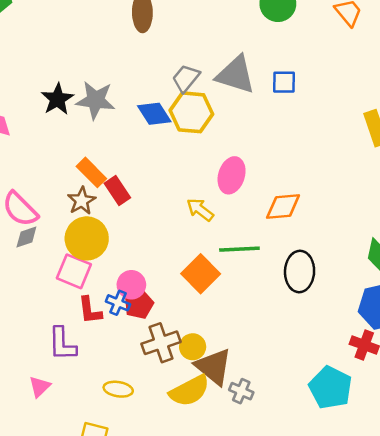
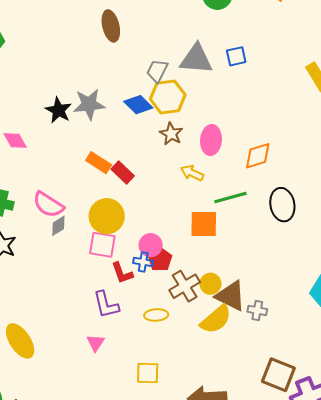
brown star: (82, 201) -> (171, 134), moved
orange square: (201, 274) -> (204, 224), turned -32
yellow ellipse: (118, 389) -> (156, 315), moved

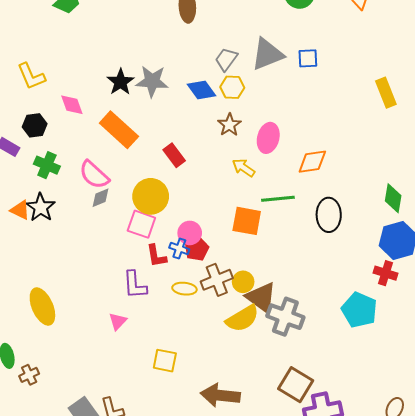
gray triangle: (196, 59) -> (267, 54), turned -36
yellow hexagon: (168, 97) -> (232, 87), size x0.7
orange rectangle: (99, 163) -> (119, 130), moved, size x1.5
gray cross: (257, 310) -> (285, 317), size x1.8
yellow ellipse: (156, 315) -> (184, 289), moved

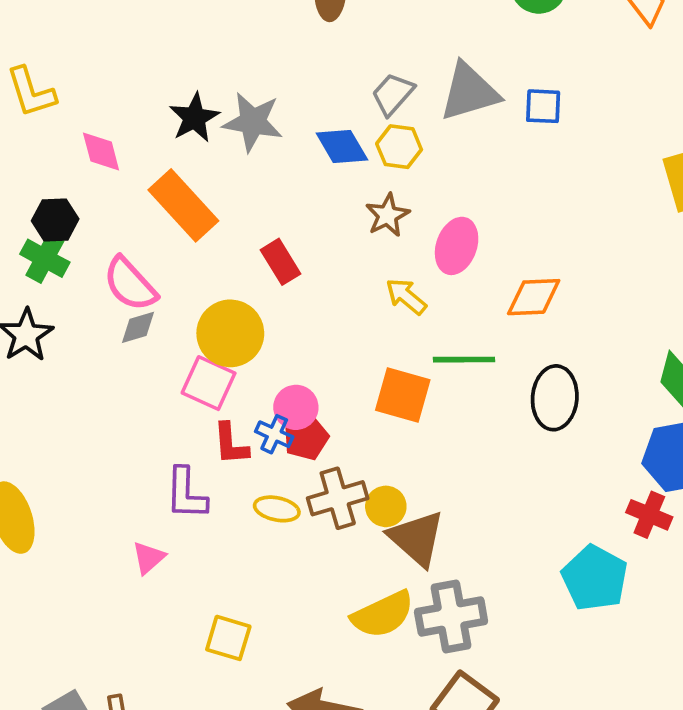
black hexagon: (35, 125) -> (55, 220), moved
gray cross: (285, 317) -> (451, 617), moved, turned -36
yellow semicircle: (242, 318) -> (383, 614), moved

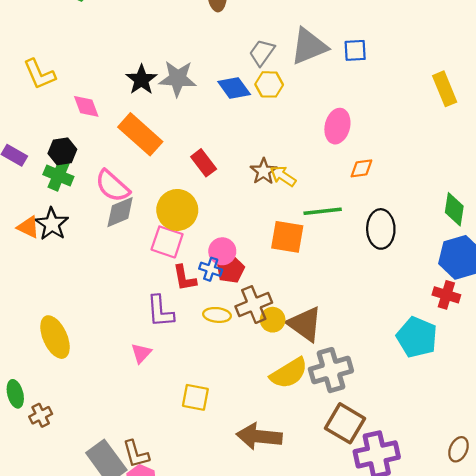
brown star: (387, 215) -> (264, 171), moved
pink ellipse: (457, 246) -> (337, 126), moved
orange diamond: (534, 297) -> (361, 168), size x0.7
gray diamond: (138, 327) -> (120, 212), size x1.4
yellow circle: (386, 506) -> (273, 320), moved

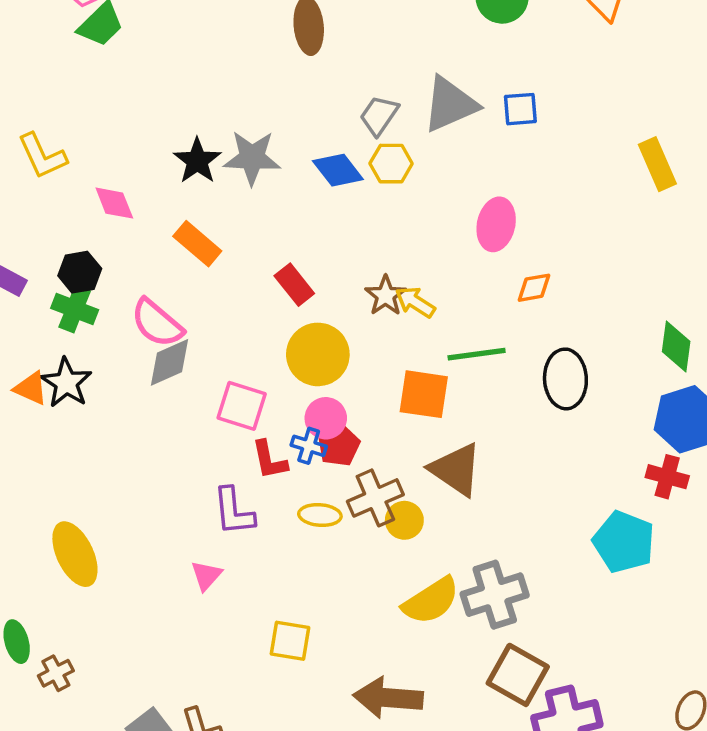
orange rectangle: (140, 134) -> (197, 244), size x0.7
yellow circle: (177, 210) -> (318, 354), moved
brown triangle: (305, 324) -> (456, 470), moved

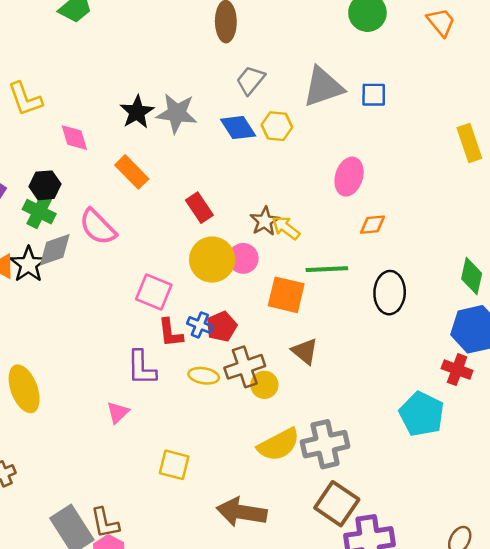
gray trapezoid: (379, 115) -> (251, 80), moved
gray diamond: (169, 362) -> (55, 250), moved
pink circle: (326, 418) -> (243, 258), moved
brown triangle: (456, 470) -> (305, 351), size x0.7

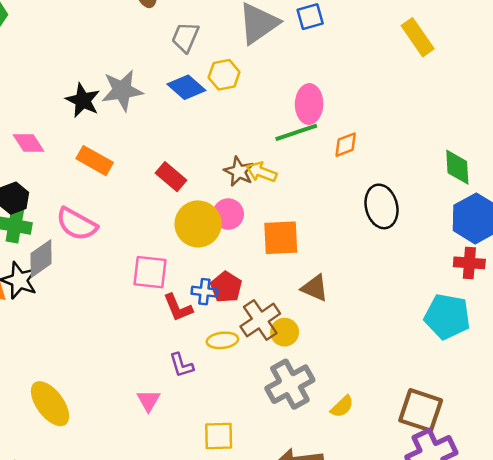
green line: (327, 269) -> (296, 132), moved
purple L-shape: (142, 368) -> (181, 365), moved, size x0.7
gray cross: (325, 444) -> (290, 384), moved
yellow semicircle: (279, 445) -> (342, 406), moved, size x0.6
brown square: (337, 504) -> (421, 410), moved

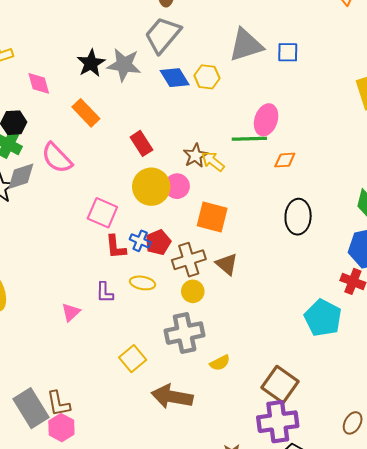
gray trapezoid: (185, 37) -> (163, 35), moved, size x1.5
brown cross: (260, 320) -> (189, 260), moved
yellow square: (219, 436) -> (133, 359), moved, turned 35

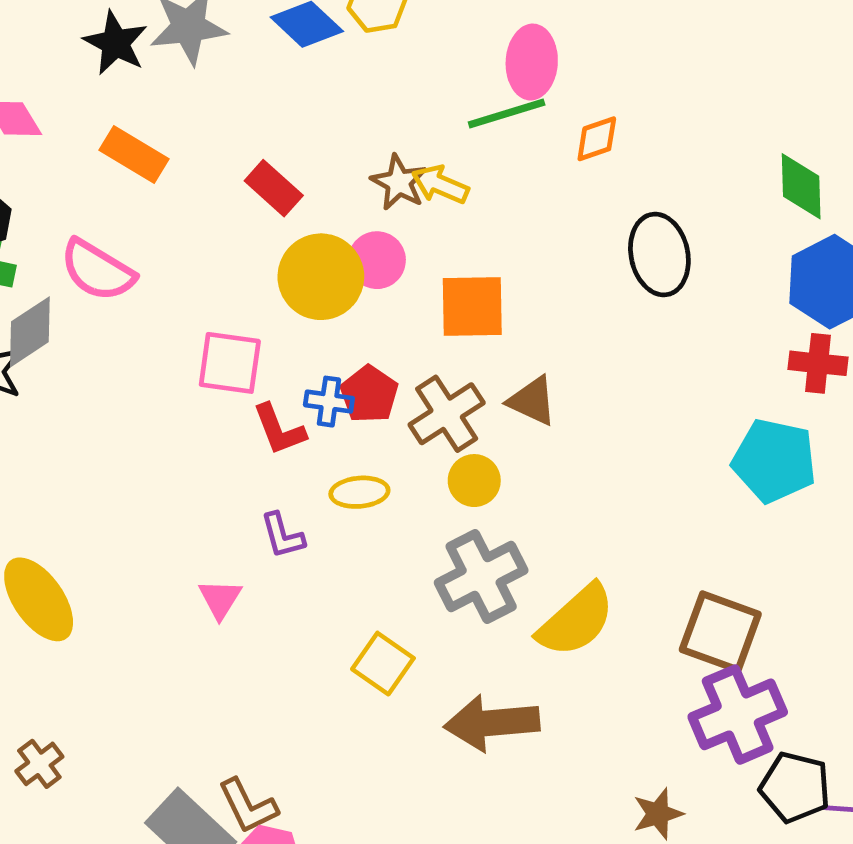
yellow semicircle: (220, 363) -> (576, 621), size x1.8

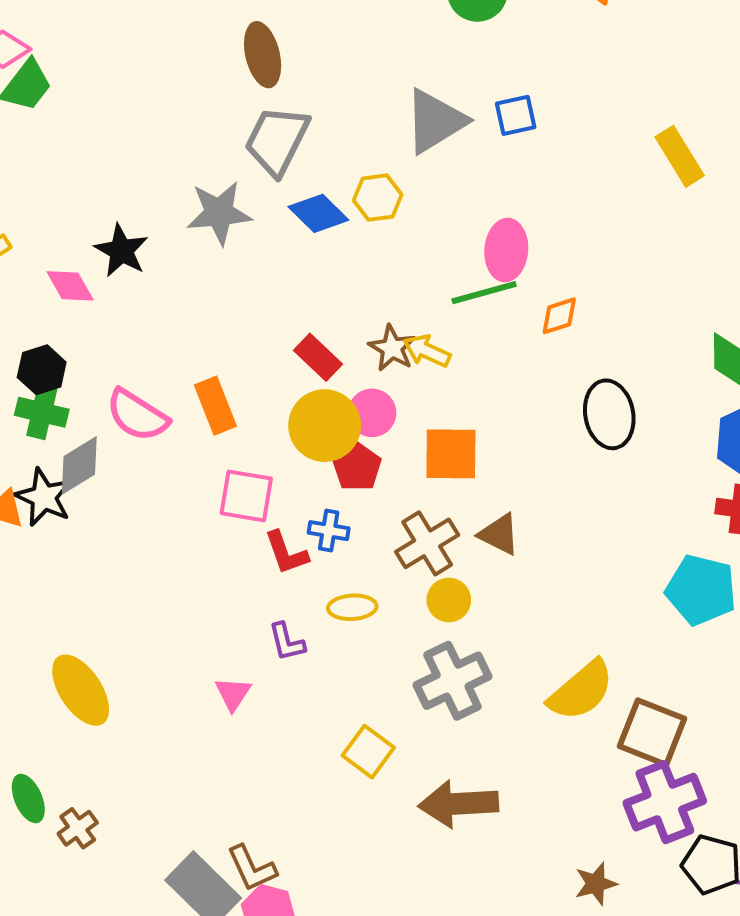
black star: (115, 43) -> (121, 251), moved
orange rectangle: (134, 154) -> (215, 406), moved, turned 36
red rectangle: (274, 188) -> (318, 357), moved
red pentagon: (369, 394) -> (357, 467), moved
yellow semicircle: (576, 621) -> (581, 691), moved

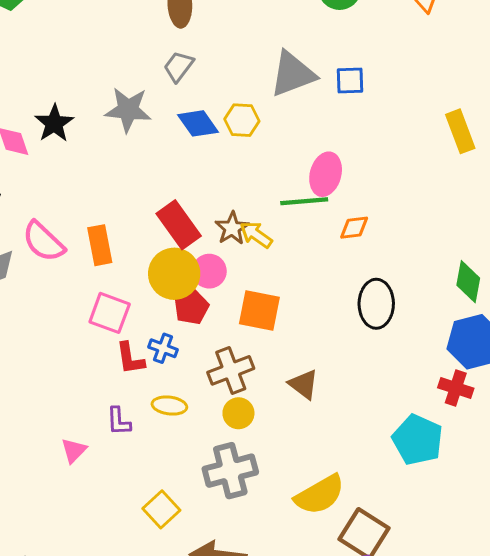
gray trapezoid: (277, 140) -> (178, 66), size x0.6
red rectangle: (318, 357) -> (179, 225), size x1.4
brown triangle: (499, 534) -> (304, 384), moved

